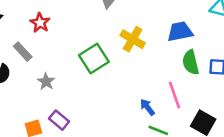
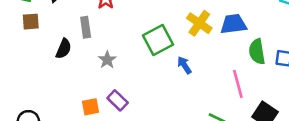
blue trapezoid: (180, 31) -> (233, 24), moved
gray rectangle: (23, 52) -> (86, 27), turned 30
blue arrow: (147, 107) -> (184, 65), moved

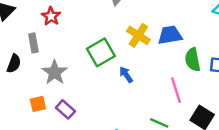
gray star: (107, 60) -> (55, 72), size x1.5
orange square: (91, 107) -> (38, 104), moved

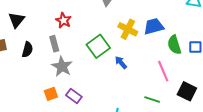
red star: (51, 16) -> (63, 20), moved
gray rectangle: (33, 43) -> (54, 44), moved
black semicircle: (14, 64) -> (27, 50), moved

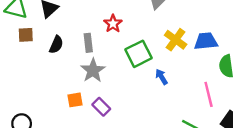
red star: (63, 20) -> (113, 24), moved

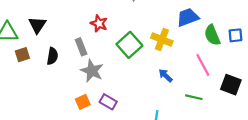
yellow cross: (176, 40) -> (162, 39), moved
blue arrow: (161, 77) -> (166, 76), moved

